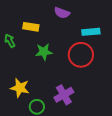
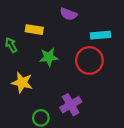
yellow star: (20, 88) -> (22, 83), moved

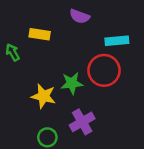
green star: (49, 57) -> (72, 83), moved
yellow star: (22, 83) -> (43, 96), moved

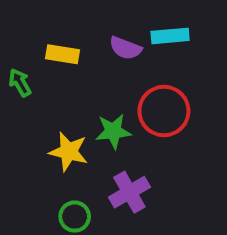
purple semicircle: (80, 16) -> (125, 48), moved
cyan rectangle: (117, 41) -> (170, 36), moved

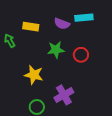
red circle: (164, 111) -> (81, 55), size x0.6
green star: (113, 131) -> (56, 50), moved

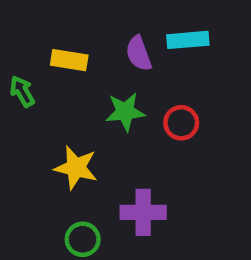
purple semicircle: (62, 24) -> (139, 53), turned 49
purple cross: (64, 95) -> (143, 212), turned 30

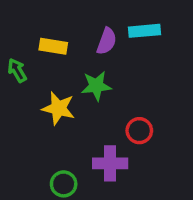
purple semicircle: (139, 53) -> (107, 41), turned -140
red circle: (181, 123) -> (139, 131), moved
yellow star: (76, 168) -> (58, 108), moved

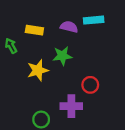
purple semicircle: (107, 41) -> (69, 27), turned -96
yellow star: (58, 108) -> (38, 70), turned -30

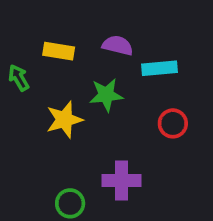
cyan rectangle: (94, 20) -> (160, 68), moved
red circle: (90, 85) -> (173, 123), moved

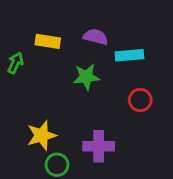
green arrow: (19, 78) -> (15, 63), turned 55
yellow star: (64, 120) -> (42, 135), moved

